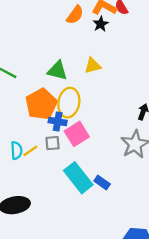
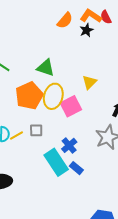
yellow triangle: (93, 66) -> (90, 82), moved, turned -35
blue cross: (58, 122) -> (69, 145), moved, turned 35
pink square: (77, 134) -> (71, 106), moved

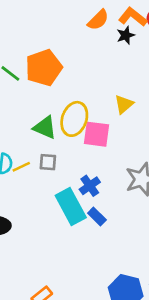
green triangle: (46, 68) -> (45, 127), moved
orange pentagon: (29, 96) -> (44, 68), moved
pink square: (71, 106) -> (96, 134), turned 30

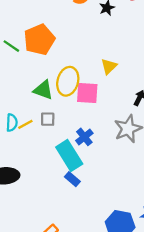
blue rectangle: (97, 217) -> (72, 179), moved

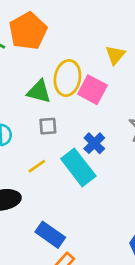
pink square: (87, 93) -> (92, 90), turned 30
yellow line: (25, 124) -> (37, 166), moved
blue rectangle: (72, 179) -> (50, 235), moved, size x1.5

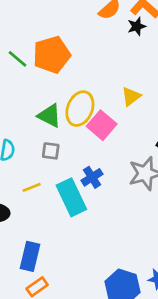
blue rectangle: (50, 235) -> (30, 256), turned 56

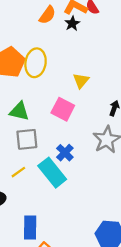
yellow ellipse: (80, 109) -> (36, 63), moved
gray square: (51, 151) -> (27, 139), size x1.5

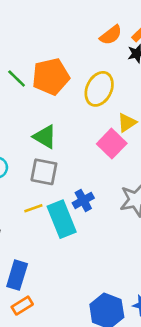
yellow ellipse: (36, 63) -> (99, 89), moved
pink square: (63, 109) -> (112, 144), moved
yellow line: (18, 172) -> (33, 208), moved

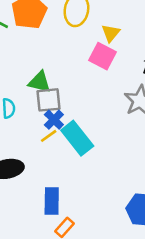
green triangle: (45, 137) -> (39, 82), moved
blue cross: (83, 200) -> (54, 120), moved

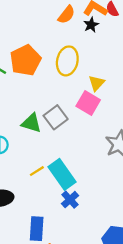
gray square: (48, 100) -> (56, 117), moved, turned -35
blue cross: (54, 120) -> (70, 200), moved

